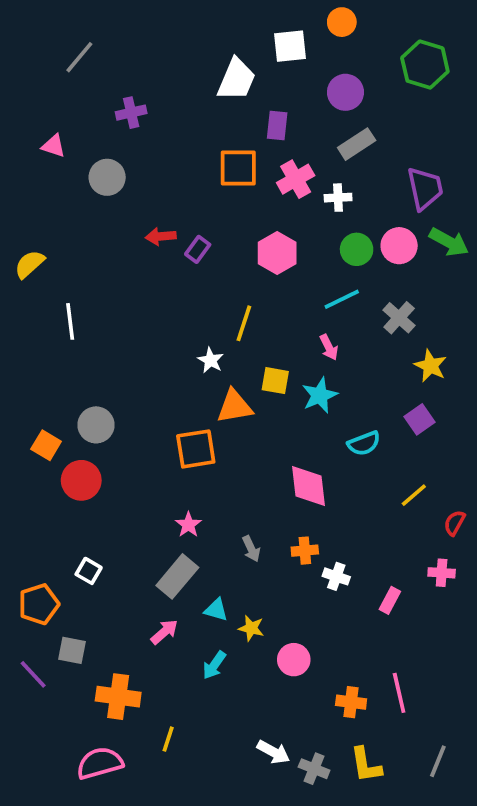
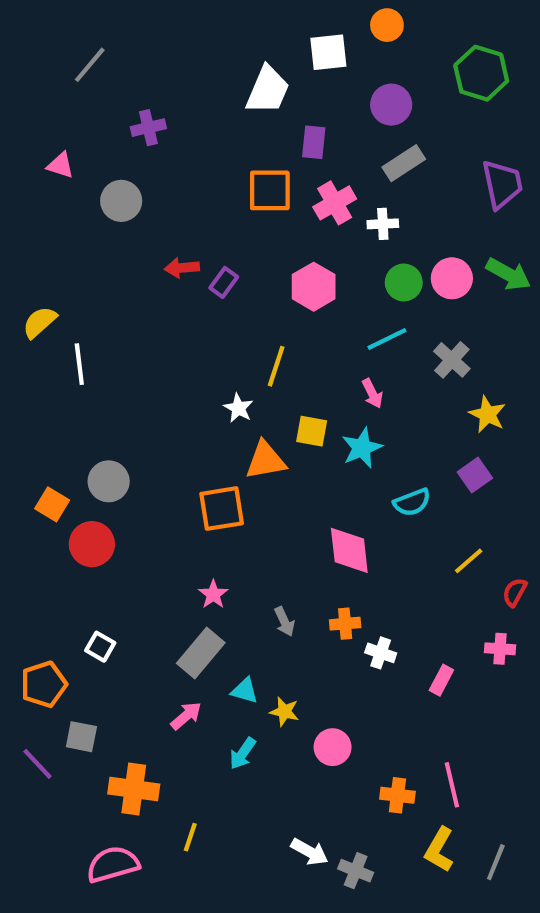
purple trapezoid: (425, 188) -> (502, 184), moved
yellow semicircle: (29, 264) -> (40, 322), moved
yellow L-shape: (366, 765) -> (439, 850), moved, turned 39

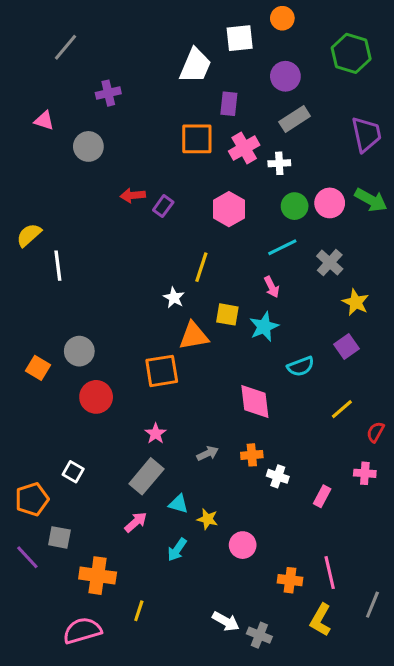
red circle: (92, 544) -> (96, 397), moved
gray arrow: (284, 622) -> (208, 453), turned -90
gray line: (496, 862) -> (372, 605), moved

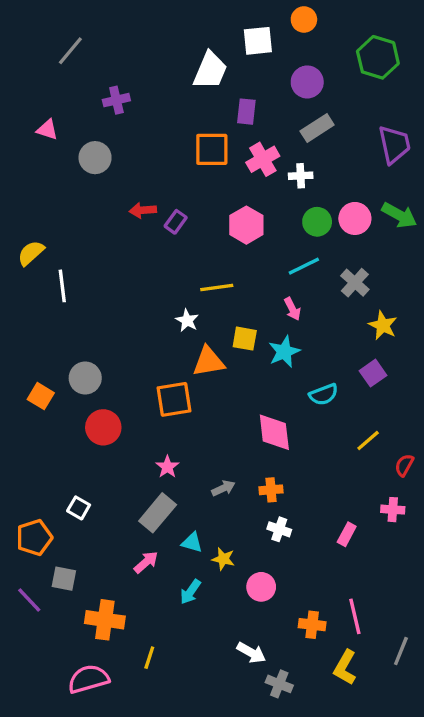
yellow line: (201, 267) -> (217, 288), turned 64
white cross: (278, 476) -> (279, 529), moved
white arrow: (226, 621) -> (251, 653), moved

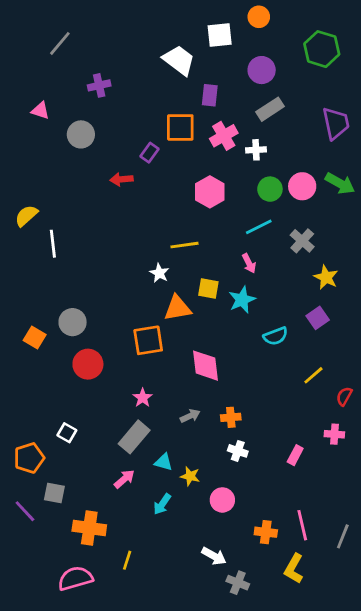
white trapezoid: (210, 70) -> (179, 60), turned -76
purple rectangle: (176, 222) -> (150, 153), moved
pink diamond: (274, 432) -> (206, 366), moved
gray line: (401, 651) -> (343, 536), moved

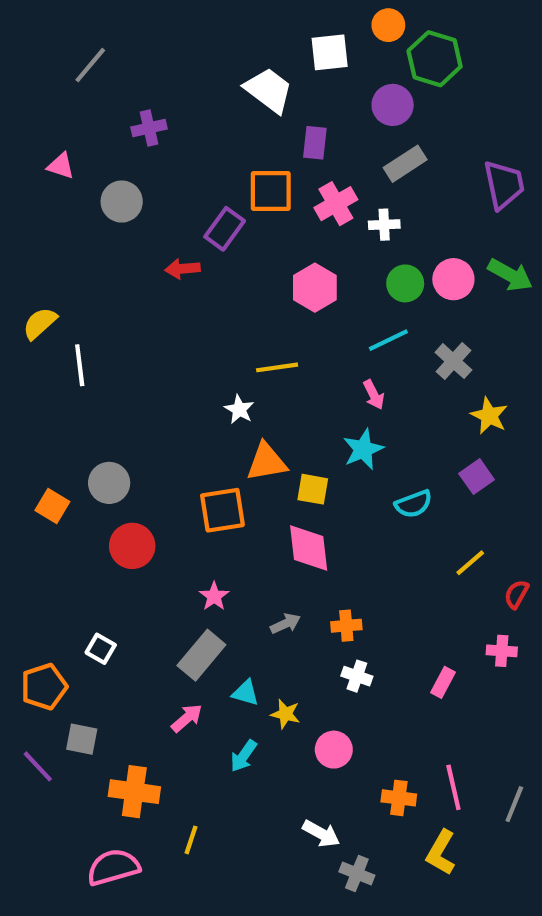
green hexagon: (322, 49) -> (435, 59), moved
purple rectangle: (150, 153) -> (225, 229), size x1.4
yellow square: (208, 288) -> (313, 489), moved

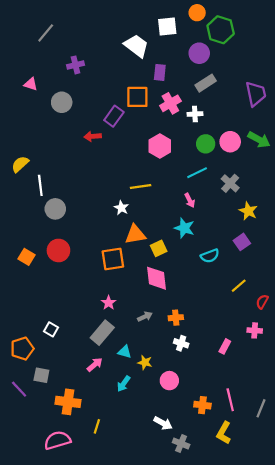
cyan star: (363, 449) -> (184, 228), turned -30
gray circle: (109, 483) -> (55, 209), moved
yellow square: (313, 489) -> (159, 248), turned -35
red circle: (132, 546) -> (58, 250), moved

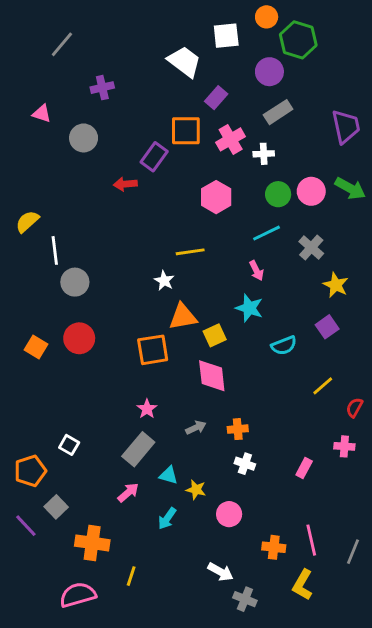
purple rectangle: (160, 72) -> (216, 98), turned 35
gray square: (41, 375) -> (56, 507), turned 35

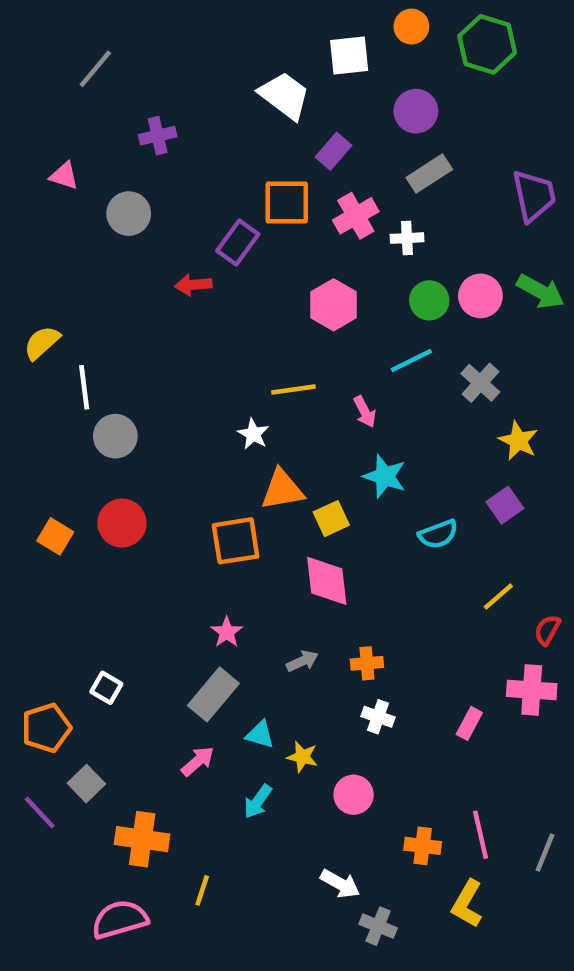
green hexagon: (298, 40) -> (487, 44), moved
pink arrow: (256, 271) -> (365, 412), moved
pink cross: (344, 446) -> (532, 690), size x1.5

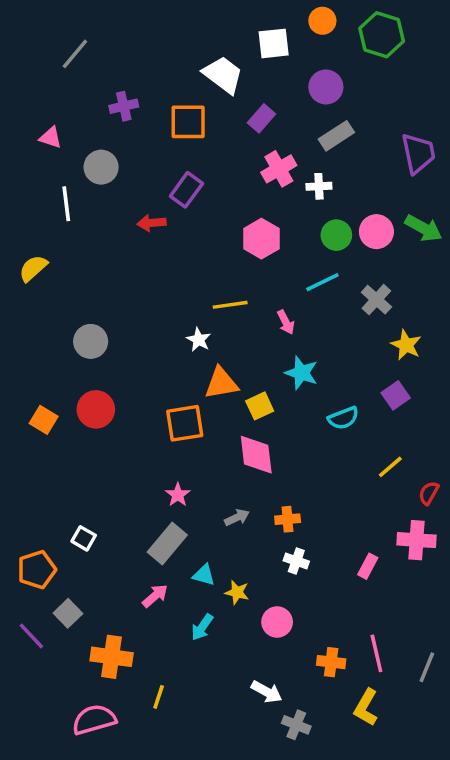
orange square: (287, 202) -> (188, 122), moved
white line: (84, 387) -> (66, 204), moved

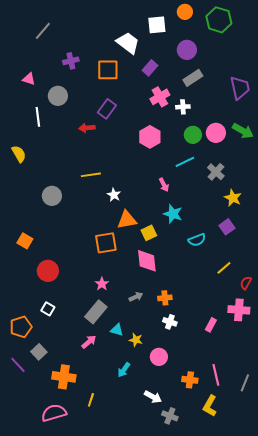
yellow semicircle: (33, 268) -> (19, 154), turned 102
yellow line: (230, 305) -> (91, 175), moved
red circle: (96, 409) -> (48, 271), moved
cyan arrow: (202, 627) -> (124, 370), moved

